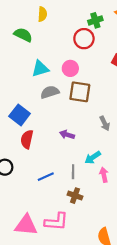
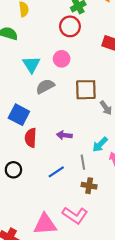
cyan triangle: (40, 69) -> (31, 64), turned -36
brown square: (80, 92) -> (86, 90), moved
purple arrow: (67, 135) -> (64, 135), moved
pink L-shape: (56, 222) -> (75, 215), turned 40

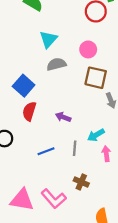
pink circle: (62, 59) -> (88, 49), moved
brown cross: (89, 186) -> (81, 182), moved

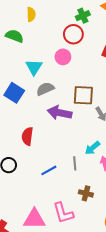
pink circle: (88, 49) -> (63, 57), moved
blue square: (24, 86) -> (14, 93), moved
purple arrow: (63, 117) -> (60, 113), moved, size x1.6
pink L-shape: (54, 199) -> (63, 213), turned 35

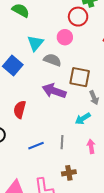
gray semicircle: (45, 89) -> (52, 60), moved, turned 36
cyan arrow: (92, 148) -> (83, 119), moved
brown cross: (86, 193) -> (69, 173), turned -32

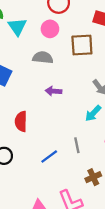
cyan triangle: (35, 43) -> (17, 27), moved
brown square: (80, 77) -> (82, 45), moved
purple arrow: (54, 91) -> (53, 91), size x0.6

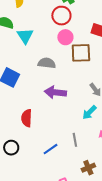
pink circle: (50, 29) -> (65, 37), moved
purple arrow: (53, 91) -> (55, 92), size x1.5

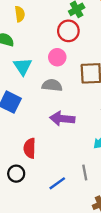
cyan triangle: (25, 36) -> (23, 66), moved
pink circle: (65, 37) -> (57, 57), moved
black circle: (11, 148) -> (16, 174), moved

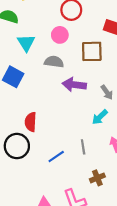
purple arrow: (62, 119) -> (74, 85), moved
black circle: (16, 174) -> (17, 146), size x1.5

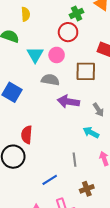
cyan triangle: (26, 43) -> (35, 55), moved
cyan arrow: (100, 117) -> (91, 132), turned 70
blue line: (56, 157) -> (50, 180), moved

